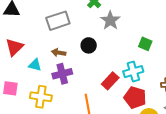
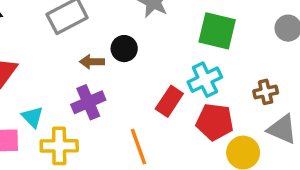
green square: (145, 44) -> (217, 31), size x1.6
brown arrow: (59, 53) -> (92, 62), moved
cyan triangle: (35, 65) -> (32, 117), moved, turned 40

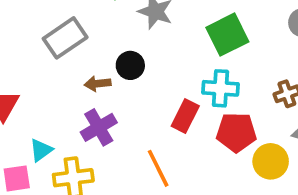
green square: (217, 31) -> (227, 35), turned -33
cyan cross: (205, 80) -> (221, 88), turned 36
cyan triangle: (32, 117) -> (41, 150), turned 45

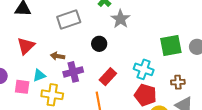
green square: (227, 35) -> (171, 46), moved
brown arrow: (98, 84) -> (58, 56), moved
red rectangle: (185, 116) -> (108, 77), moved

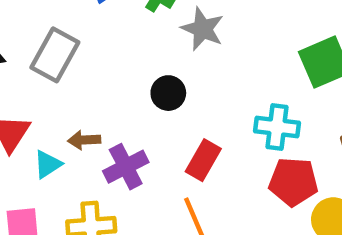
gray rectangle: (69, 19) -> (55, 55), moved, turned -30
cyan triangle: (39, 75) -> (48, 164), moved

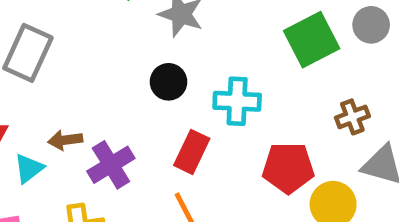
black circle: (168, 93) -> (169, 82), moved
cyan cross: (277, 127) -> (237, 101), moved

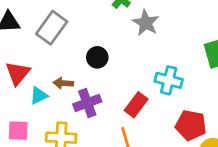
black circle: (169, 82) -> (97, 57), moved

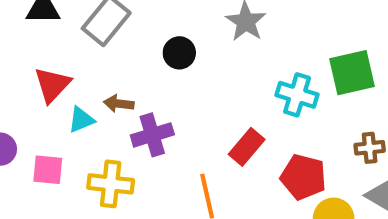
black circle: (97, 57) -> (179, 53), moved
cyan cross: (169, 80) -> (297, 95), moved
red rectangle: (136, 105) -> (247, 147), moved

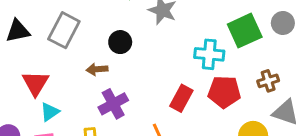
brown arrow: (119, 104) -> (97, 69), moved
cyan triangle: (81, 120) -> (50, 112), moved
red pentagon: (303, 177) -> (224, 92), moved

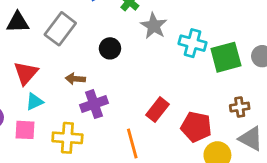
cyan cross: (209, 54) -> (192, 43), moved
brown arrow: (97, 69) -> (75, 79), moved
red pentagon: (224, 92) -> (196, 127), moved

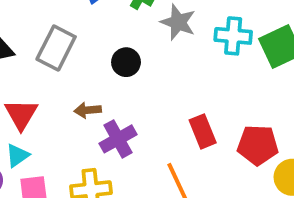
cyan triangle: (34, 102) -> (17, 155), moved
red rectangle: (157, 110) -> (203, 131), turned -50

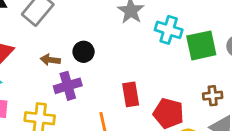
black circle: (126, 62) -> (84, 52), moved

